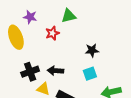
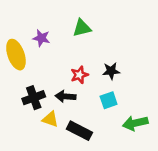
purple star: (30, 17) -> (41, 38), moved
red star: (52, 33) -> (79, 75), moved

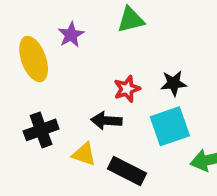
purple star: (41, 38) -> (71, 35), turned 30
black cross: (34, 98) -> (41, 130), moved
cyan square: (109, 100) -> (170, 126), size x1.5

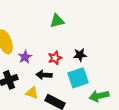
purple star: (71, 35) -> (25, 57), moved

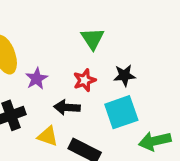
green triangle: (57, 21) -> (93, 39), moved, turned -49

